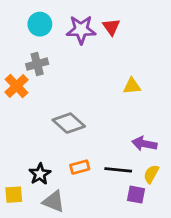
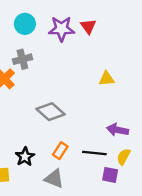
orange rectangle: (80, 167) -> (60, 151), turned -42
gray triangle: (54, 201) -> (54, 179), moved

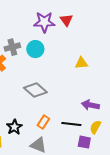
cyan circle: (25, 24) -> (35, 49), moved

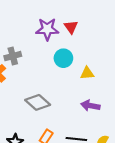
cyan circle: (35, 49) -> (63, 58), moved
purple arrow: (90, 105) -> (90, 106), moved

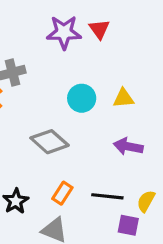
cyan circle: (63, 58) -> (82, 98), moved

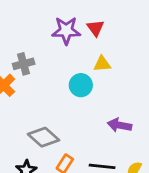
yellow triangle: (123, 98) -> (102, 64), moved
gray diamond: (49, 142) -> (44, 137), moved

